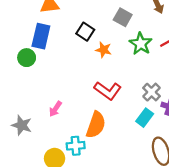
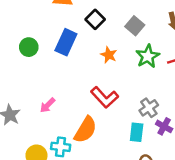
black square: (85, 32) -> (95, 19), moved
blue rectangle: (41, 36) -> (66, 42), moved
cyan rectangle: (145, 118) -> (137, 132), turned -42

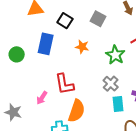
green star: (148, 56) -> (115, 55), moved
red L-shape: (105, 97) -> (64, 84), moved, turned 45
gray cross: (149, 108) -> (111, 84), moved

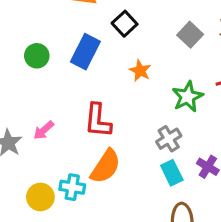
gray square: (98, 19) -> (190, 35), moved
pink arrow: (42, 98) -> (44, 130), moved
cyan rectangle: (118, 104) -> (172, 173), turned -35

